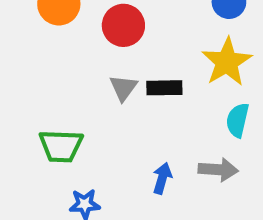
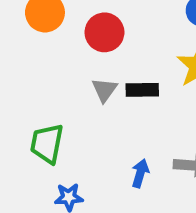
green trapezoid: (61, 146) -> (47, 144), turned 99

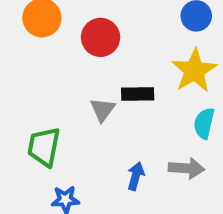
gray triangle: (104, 90) -> (102, 110), moved

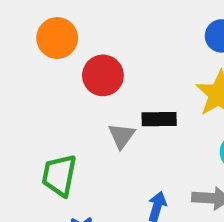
red circle: (101, 37) -> (103, 75), moved

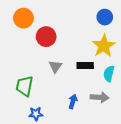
black rectangle: (159, 119) -> (85, 65), moved

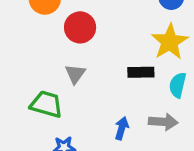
gray triangle: (55, 66) -> (75, 74), moved
green trapezoid: (24, 86) -> (46, 104), turned 95

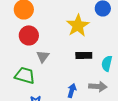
red circle: (80, 27) -> (29, 35), moved
yellow star: (170, 42) -> (78, 25), moved

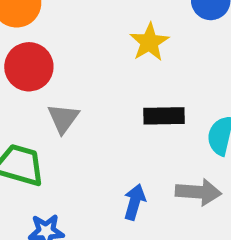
yellow star: (78, 25) -> (149, 42), size x0.7

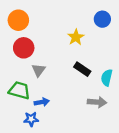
black rectangle: (164, 116) -> (82, 69), turned 35
blue arrow: (135, 202) -> (42, 102), moved, turned 64

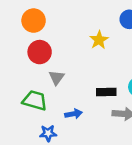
black rectangle: (82, 69) -> (106, 92), moved, turned -35
blue arrow: (42, 102) -> (74, 114), moved

